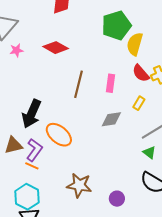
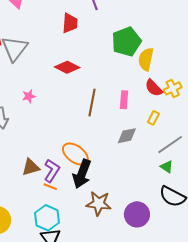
pink star: (16, 50) -> (29, 96), moved
black arrow: (32, 114) -> (82, 174), moved
purple circle: (117, 199) -> (137, 214), size x1.6

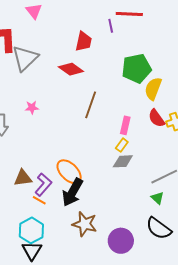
red diamond: (67, 67) -> (71, 69), moved
brown line: (92, 103) -> (91, 105), moved
yellow rectangle: (153, 118) -> (122, 145), moved

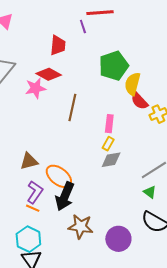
pink star: (32, 108) -> (36, 88), moved, size x1.5
red semicircle: (156, 118) -> (139, 101), moved
brown triangle: (23, 178) -> (29, 161), moved

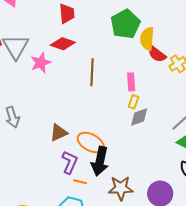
pink star: (36, 88) -> (41, 63), moved
orange line: (33, 208) -> (80, 182), moved

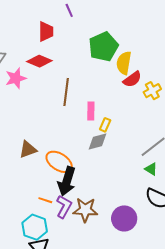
red semicircle: (157, 54) -> (132, 79), turned -78
pink rectangle: (131, 82) -> (91, 111), moved
gray diamond: (139, 117) -> (97, 141), moved
purple L-shape: (70, 162) -> (64, 207), moved

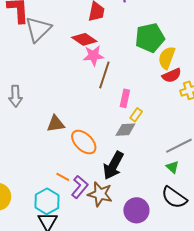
pink star: (16, 78) -> (93, 56), moved
black arrow: (67, 181) -> (113, 165), moved

